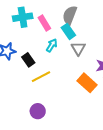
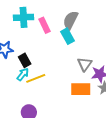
cyan arrow: (52, 45) -> (23, 74), moved
gray triangle: (78, 48) -> (85, 64), moved
orange rectangle: (87, 83) -> (81, 89), turned -48

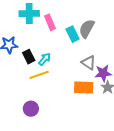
gray semicircle: (71, 20) -> (87, 29), moved
gray triangle: (85, 64) -> (89, 63), turned -35
cyan arrow: (23, 74) -> (45, 59), moved

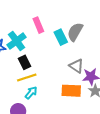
cyan cross: (29, 14) -> (17, 41), moved, turned -36
black rectangle: (29, 57) -> (25, 62), moved
cyan arrow: (45, 59) -> (31, 93), moved

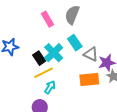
gray semicircle: (75, 32) -> (72, 15), moved
cyan rectangle: (61, 37) -> (75, 43), moved
cyan cross: (17, 41) -> (54, 53), moved

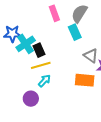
cyan rectangle: (75, 43) -> (75, 32), moved
cyan cross: (54, 53) -> (26, 44), moved

